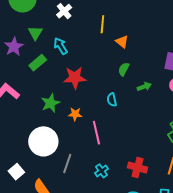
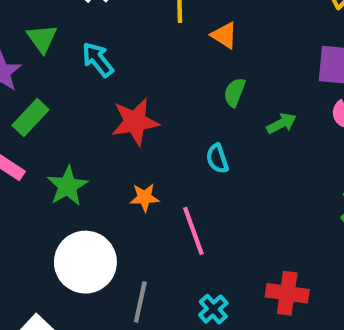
green rectangle: (38, 63) -> (31, 118), moved
green star: (50, 103) -> (68, 186), moved

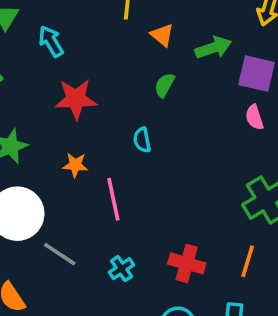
green arrow: (281, 123) -> (213, 48), moved, size x1.4
gray line: (140, 302) -> (60, 254), turned -76

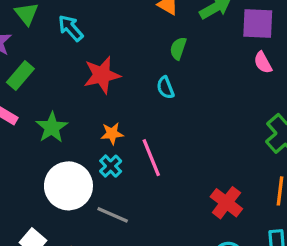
cyan semicircle: (142, 140) -> (165, 88), moved
red cross: (187, 263) -> (226, 203), turned 32
cyan cross: (122, 269) -> (111, 166), moved

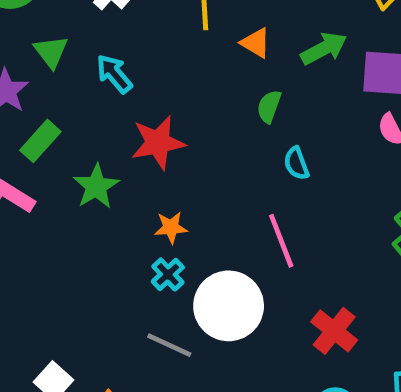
cyan semicircle: (165, 88) -> (296, 163), moved
green star: (52, 127) -> (96, 186), moved
pink line: (151, 158) -> (281, 241), moved
white circle: (68, 186) -> (229, 306), moved

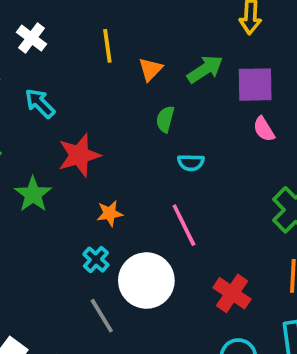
orange triangle: (256, 43) -> (150, 69), turned 48
cyan semicircle: (296, 163) -> (191, 163), turned -64
orange star: (171, 227) -> (110, 213), moved
gray line: (169, 345) -> (102, 316), turned 39

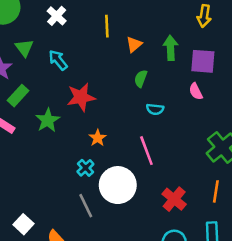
green arrow: (205, 69) -> (170, 48), turned -65
pink semicircle: (264, 129) -> (196, 91), moved
orange star: (110, 213) -> (98, 138), turned -30

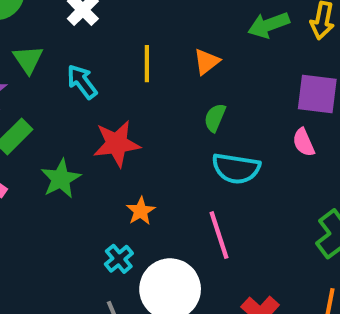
yellow line: (107, 26) -> (147, 64), moved
green arrow: (170, 48) -> (269, 25), moved, turned -110
cyan semicircle: (155, 109) -> (236, 168), size x1.6

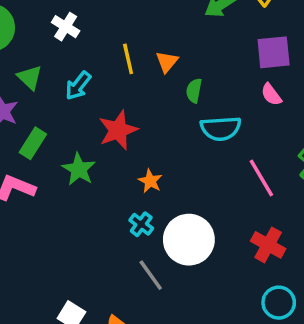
orange triangle: (207, 62) -> (167, 62), moved
cyan arrow: (82, 82) -> (78, 86), turned -92
pink line: (219, 235) -> (261, 178), moved

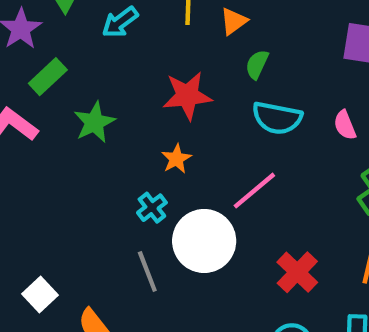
pink semicircle: (271, 94) -> (345, 125), moved
red star: (118, 130) -> (187, 96), moved
pink line: (261, 178) -> (254, 191), moved, turned 66

